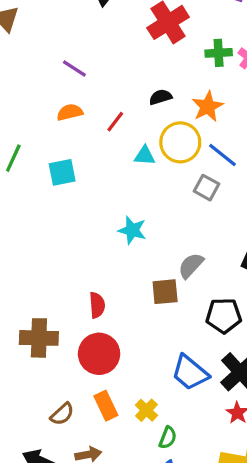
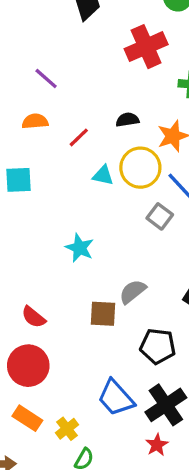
red semicircle: (97, 305) -> (34, 317), turned 125
orange rectangle: (106, 406) -> (27, 418), turned -40

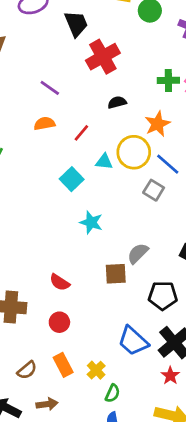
red cross: (146, 47) -> (103, 57), moved
black semicircle: (127, 120) -> (117, 102), moved
cyan square: (18, 180) -> (72, 179), moved, turned -35
red circle: (28, 366) -> (59, 322), size x0.6
orange rectangle: (27, 418) -> (63, 365), turned 35

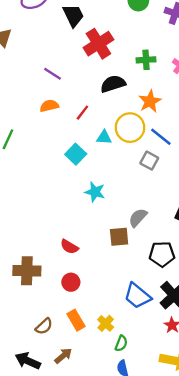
green cross: (168, 80) -> (146, 60), moved
black semicircle: (117, 102) -> (113, 84), size x1.5
brown arrow: (47, 404) -> (63, 356), turned -30

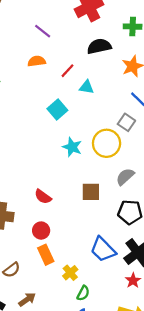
yellow circle: (130, 128) -> (107, 143), moved
cyan triangle: (104, 137) -> (86, 87), moved
gray semicircle: (138, 218) -> (125, 177), moved
orange rectangle: (76, 320) -> (46, 255), moved

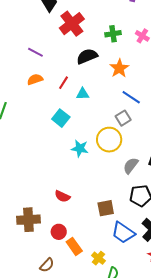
gray square: (126, 122) -> (123, 118), turned 35
brown square: (91, 192) -> (106, 208), moved
red circle: (41, 231) -> (59, 232), moved

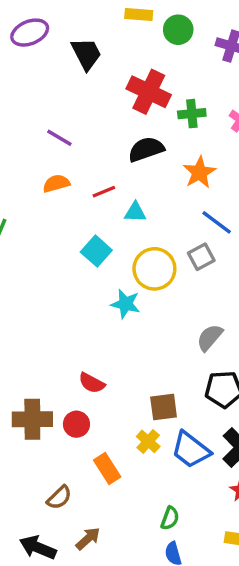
red cross: (72, 24) -> (149, 92), moved, turned -30
red line: (63, 83) -> (104, 192), turned 32
yellow circle: (109, 140) -> (154, 269), moved
red circle: (59, 232) -> (76, 424), moved
yellow cross: (98, 258) -> (148, 441), moved

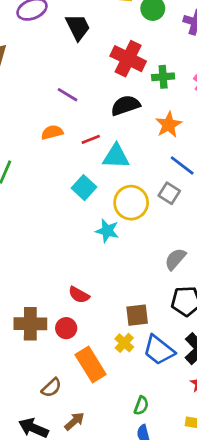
purple line: (59, 138) -> (67, 95), moved
cyan triangle: (135, 212) -> (116, 156), size x1.5
gray square: (201, 257) -> (169, 193), turned -30
orange rectangle: (107, 468) -> (91, 364), size x1.4

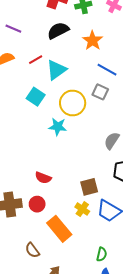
cyan triangle: (116, 156) -> (56, 70), turned -30
brown semicircle: (51, 388) -> (32, 250), turned 105

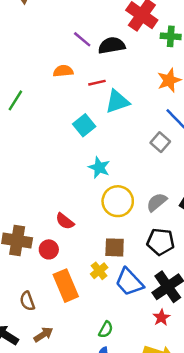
black semicircle: (58, 31) -> (112, 45), moved
yellow circle: (73, 103) -> (118, 201), moved

